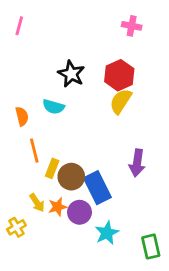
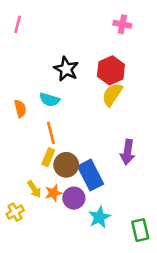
orange line: (34, 151) -> (51, 133), moved

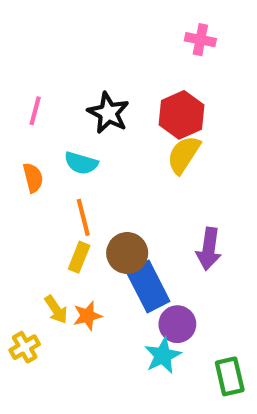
pink line: (18, 24) -> (35, 111), moved
brown circle: (66, 165) -> (127, 253), moved
purple circle: (74, 198) -> (177, 324), moved

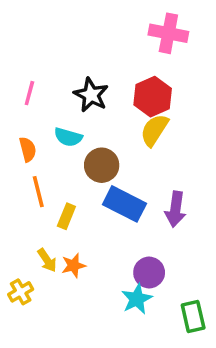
pink cross: (200, 40) -> (168, 33), size x1.5
orange line: (83, 217) -> (38, 192), moved
brown circle: (127, 253) -> (102, 165), moved
blue rectangle: (148, 286) -> (124, 204), moved, turned -36

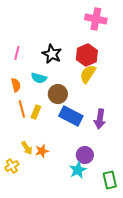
yellow rectangle: (66, 216) -> (36, 112), moved

